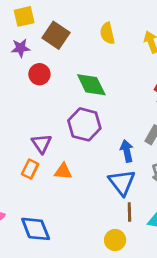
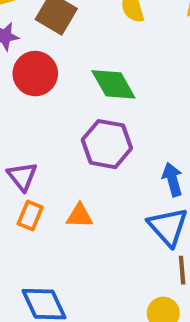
red circle: (39, 74) -> (35, 74), size x1.4
purple triangle: (42, 144) -> (22, 176), moved

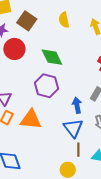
orange triangle: (80, 216) -> (31, 120), size x1.6

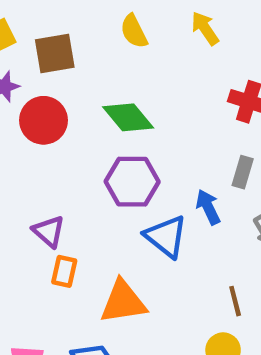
brown square: (27, 21) -> (55, 54), turned -30
orange triangle: (31, 120) -> (123, 302), moved
blue triangle: (73, 128) -> (166, 236), moved

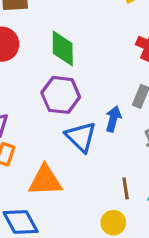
green diamond: (128, 117) -> (63, 48), turned 33
blue arrow: (208, 207) -> (113, 119), turned 35

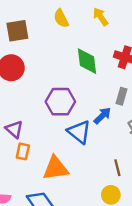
green diamond: (63, 48) -> (87, 61), moved
blue arrow: (113, 119) -> (102, 116), turned 36

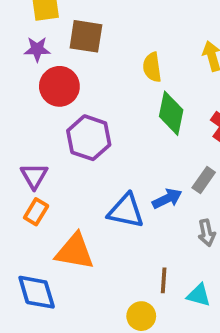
yellow semicircle: (61, 18) -> (152, 67), moved
purple hexagon: (60, 102) -> (89, 138), moved
blue triangle: (79, 132) -> (126, 211), turned -45

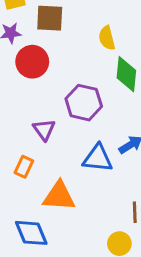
purple hexagon: (89, 138) -> (84, 103), moved
purple triangle: (34, 176) -> (44, 130), moved

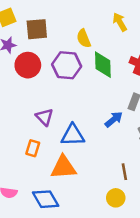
purple hexagon: (84, 103) -> (67, 65), moved
blue triangle: (98, 158) -> (73, 135), moved

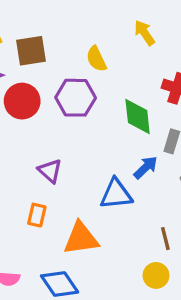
green diamond: (103, 65) -> (138, 116), moved
blue triangle: (73, 135) -> (116, 194), moved

